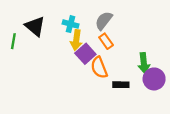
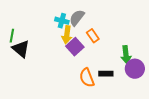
gray semicircle: (104, 21) -> (77, 18), moved
black triangle: (35, 26) -> (21, 49), moved
orange semicircle: (99, 68) -> (87, 78), moved

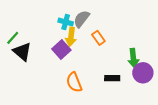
green line: (12, 36) -> (13, 38), turned 32
purple square: (75, 47) -> (61, 50), moved
orange semicircle: (87, 78) -> (74, 82), moved

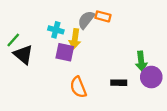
cyan cross: (66, 22) -> (56, 30), moved
orange rectangle: (98, 38) -> (103, 16), moved, turned -40
purple square: (61, 50) -> (65, 52), turned -36

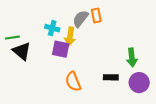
orange rectangle: (103, 16) -> (96, 16), turned 64
green line: (13, 40) -> (12, 38), turned 40
purple circle: (151, 77) -> (139, 83), moved

